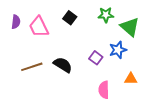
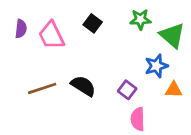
purple square: (96, 58) -> (127, 90), moved
orange triangle: (131, 79) -> (174, 90), moved

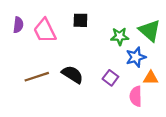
green star: (140, 19) -> (120, 36), moved
black square: (93, 23) -> (80, 20), turned -35
pink semicircle: (138, 119) -> (136, 96), moved

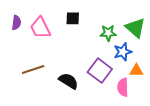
black semicircle: (72, 74) -> (69, 81), moved
purple square: (110, 78) -> (100, 71), size x1.6

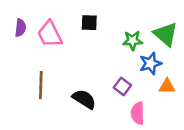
brown line: (33, 69) -> (41, 85), turned -70
purple square: (100, 71) -> (122, 86), size x0.6
pink semicircle: (123, 87) -> (138, 113), moved

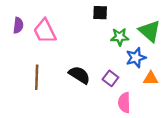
black square: (89, 23) -> (100, 13), moved
black semicircle: (84, 99) -> (79, 75), moved

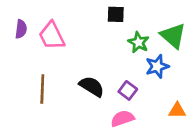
green star: (120, 37) -> (138, 42), turned 30
orange triangle: (151, 78) -> (177, 110), moved
pink semicircle: (124, 103) -> (122, 118), moved, turned 72

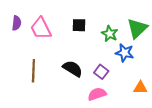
black square: (116, 14) -> (79, 25), moved
green triangle: (173, 36) -> (137, 28), turned 35
blue star: (157, 66) -> (125, 53), turned 30

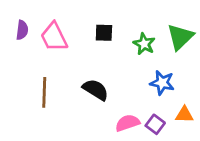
blue star: (125, 53) -> (162, 83), moved
purple square: (101, 72) -> (155, 124), moved

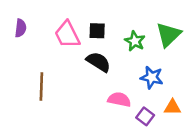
pink trapezoid: (54, 37) -> (67, 35), moved
black semicircle: (96, 90) -> (98, 62), moved
pink semicircle: (127, 123) -> (119, 99), moved, turned 30

